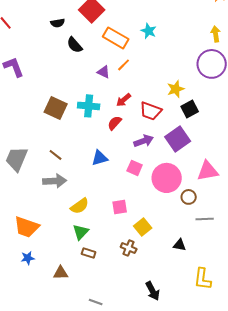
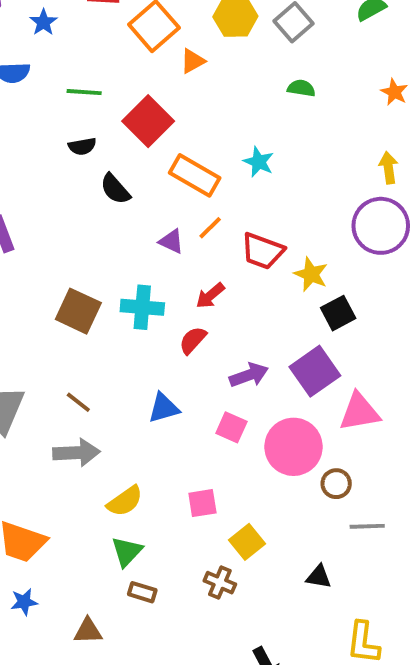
yellow star: (176, 89) -> (311, 274), turned -30
red trapezoid: (151, 111) -> (263, 251), moved
pink triangle: (208, 171) -> (359, 412), moved

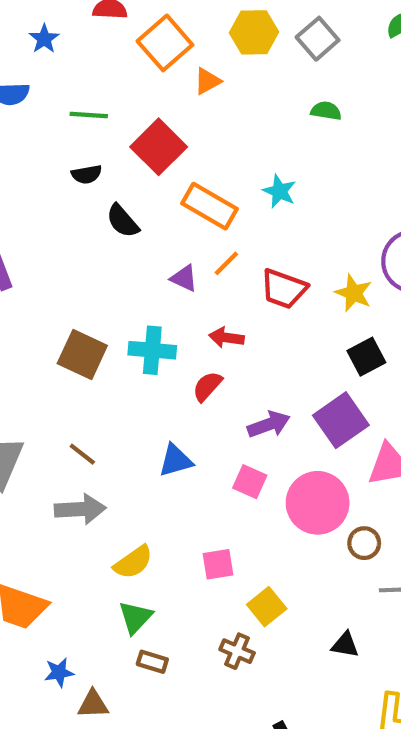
yellow star: (311, 274) -> (354, 293), moved
red arrow: (210, 296) -> (226, 338), turned 48
blue star: (24, 602) -> (59, 672), moved

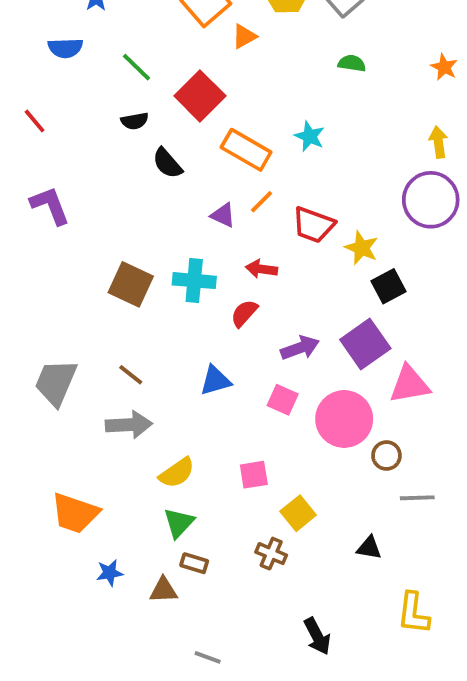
green line: (89, 115) -> (137, 67), turned 40
yellow star: (354, 293) -> (361, 248), moved
brown triangle: (93, 704) -> (163, 590), moved

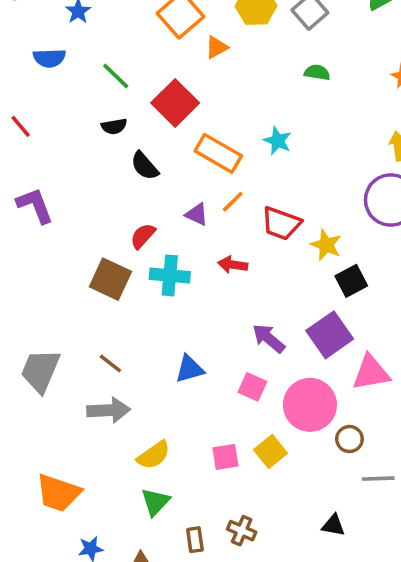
red semicircle: (244, 313) -> (143, 236), moved
purple arrow: (300, 348) -> (269, 338), turned -120
yellow square: (298, 513) -> (270, 452), moved
brown rectangle: (194, 563) -> (195, 540), moved, turned 65

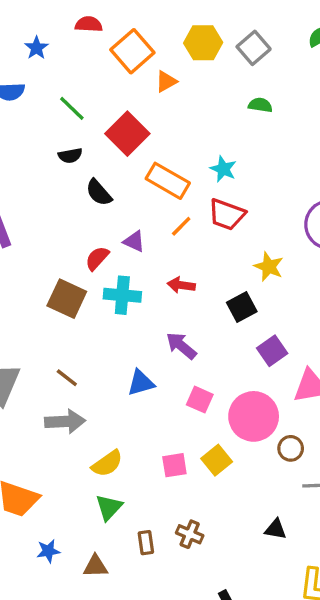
purple triangle: (197, 214) -> (134, 241), moved
red trapezoid: (281, 223) -> (227, 214), moved
black square: (351, 281) -> (242, 307), moved
purple square: (330, 335) -> (272, 351), size x0.7
purple arrow: (269, 338) -> (181, 346), moved

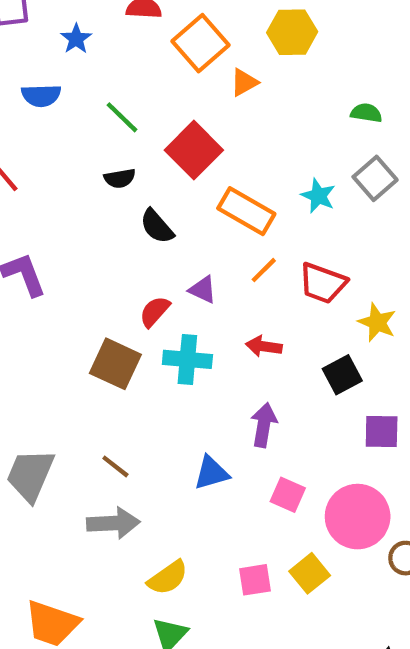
gray square: (254, 48) -> (375, 178), moved
red trapezoid: (227, 214) -> (323, 283), moved
purple arrow: (181, 346) -> (264, 425), turned 60
purple square: (272, 351) -> (382, 431), turned 36

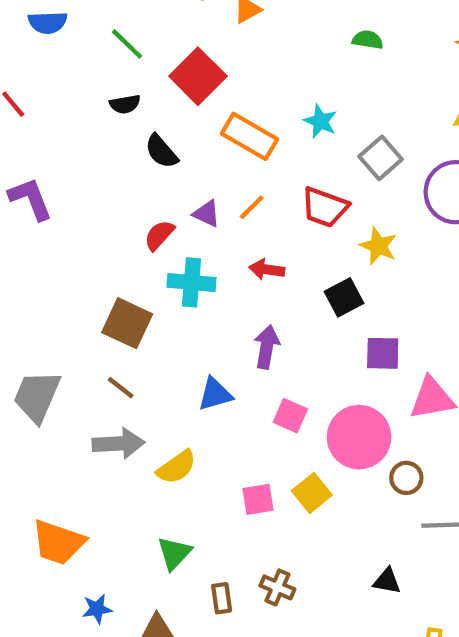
gray square: (375, 178) -> (381, 158), moved
orange line: (264, 270) -> (252, 207), moved
brown square: (115, 364) -> (127, 323), moved
yellow semicircle: (168, 578) -> (176, 467), moved

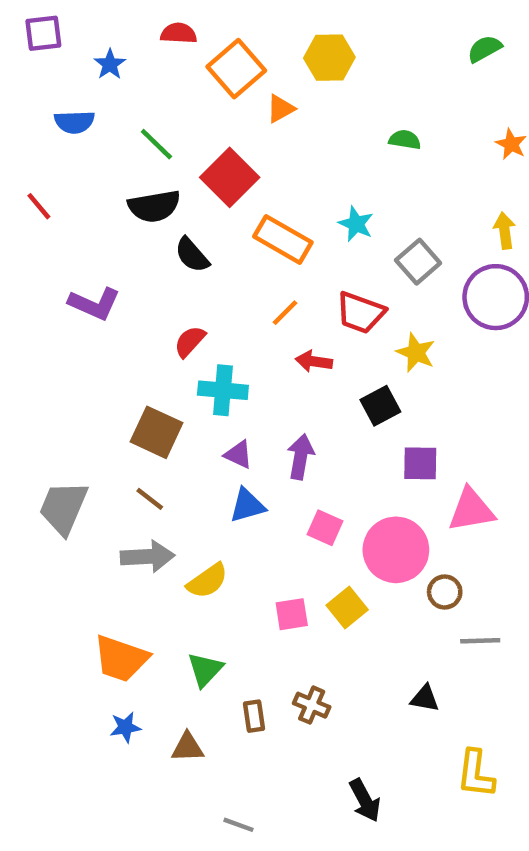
black semicircle: (125, 104) -> (154, 206), size x1.6
purple L-shape: (30, 199) -> (94, 304), moved, turned 135
purple triangle: (207, 214) -> (238, 455), moved
red arrow: (267, 270) -> (314, 361), moved
orange trapezoid: (58, 542) -> (121, 659), moved

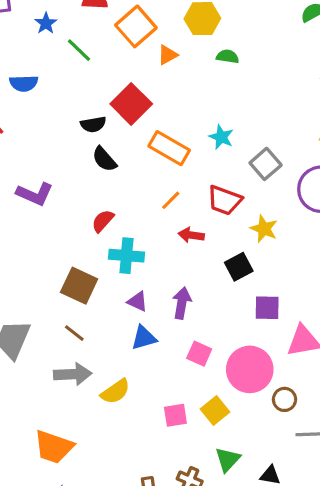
blue semicircle: (74, 122) -> (24, 83), moved
green semicircle: (405, 140) -> (228, 56), moved
green line: (156, 144) -> (79, 50), moved
black semicircle: (154, 206) -> (93, 124), moved, size x0.7
green triangle: (205, 670) -> (228, 459), moved

